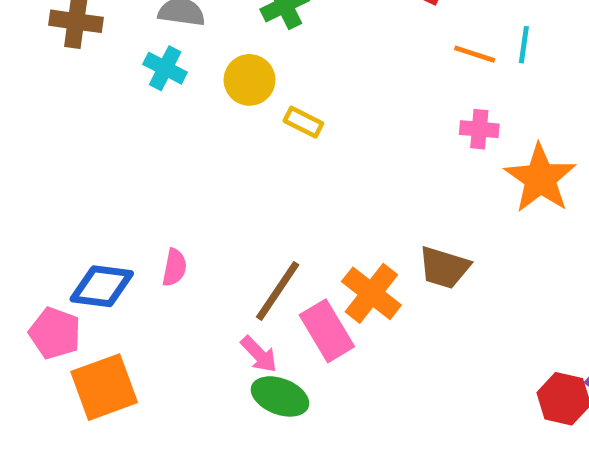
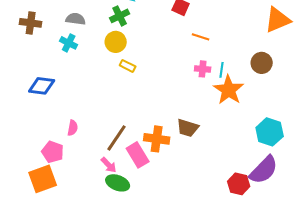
cyan line: (524, 45) -> (222, 70), moved
yellow circle: (250, 80) -> (116, 42), moved
blue diamond: (102, 286) -> (42, 86), moved
orange cross: (371, 293) -> (157, 139), turned -30
pink pentagon: (55, 333) -> (53, 152), moved

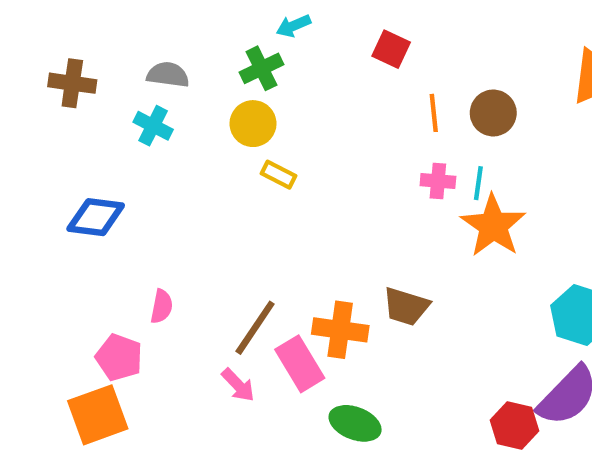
orange line: (201, 37) -> (434, 113), turned 66
brown circle: (262, 63) -> (493, 113), moved
green ellipse: (118, 183) -> (355, 423), moved

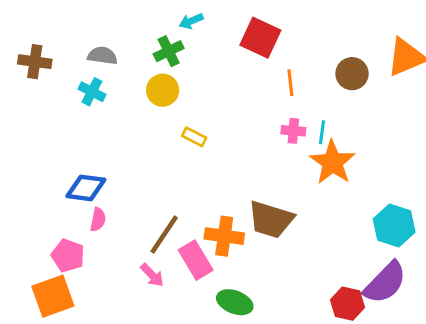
red square: (391, 49) -> (260, 38), size x1.5
brown circle: (493, 113) -> (352, 74), moved
yellow rectangle: (279, 175) -> (194, 137), moved
blue diamond: (96, 217) -> (86, 188), moved
brown trapezoid: (406, 306) -> (271, 219), size x1.4

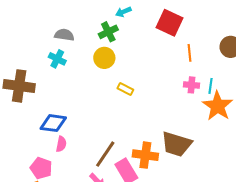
brown cross: (35, 62) -> (19, 86), moved, size x1.4

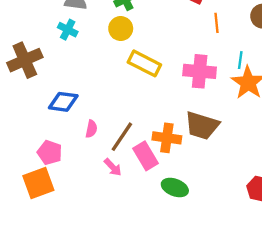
pink cross: (191, 85) -> (200, 71), moved, size x1.8
brown cross: (19, 86) -> (25, 60), turned -32
yellow rectangle: (125, 89) -> (144, 63), size x1.8
pink semicircle: (61, 144) -> (91, 129), moved

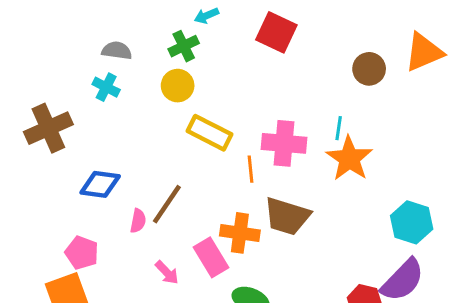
orange line: (217, 23) -> (251, 169), moved
brown line: (122, 137) -> (167, 204), moved

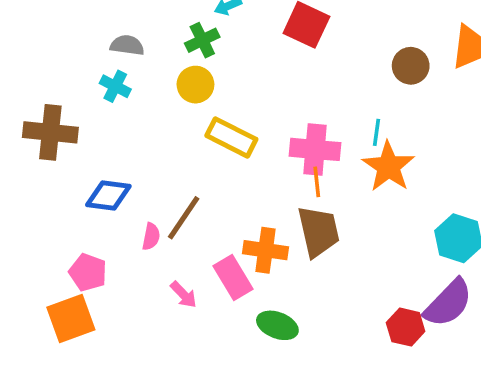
brown cross: (48, 128) -> (50, 132), turned 30
orange line: (251, 169) -> (317, 182), moved
brown trapezoid: (287, 216) -> (318, 231), turned -120

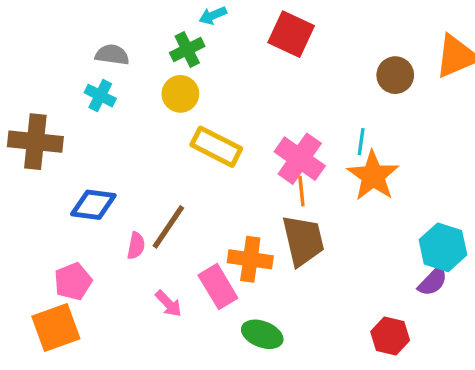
pink cross: (315, 149) -> (300, 159), turned 30
pink pentagon: (88, 272) -> (73, 281), turned 30
purple semicircle: (448, 303) -> (433, 281), moved, size x0.6

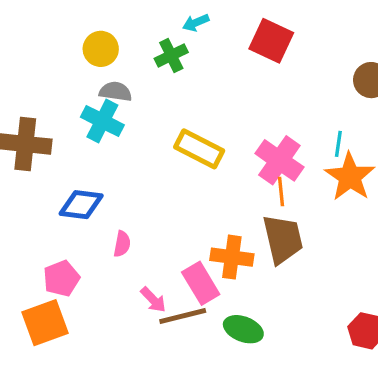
gray semicircle: (112, 55) -> (115, 92), moved
yellow circle: (180, 94) -> (101, 49), moved
cyan cross: (100, 96) -> (102, 121), moved, size x1.4
brown line: (168, 227) -> (183, 316), moved, turned 42

